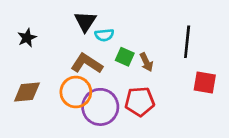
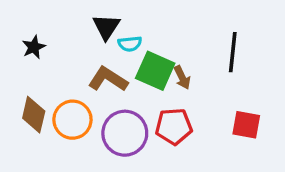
green square: (125, 57) -> (155, 71), size x1.6
red square: (205, 83) -> (246, 125), moved
brown diamond: (27, 92) -> (34, 115), turned -72
orange circle: (76, 92) -> (72, 120), moved

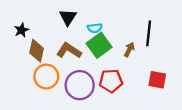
cyan semicircle: (130, 44) -> (95, 28), moved
green square: (155, 71) -> (99, 45), turned 30
brown arrow: (182, 77) -> (129, 50), moved, turned -128
brown diamond: (34, 115) -> (37, 51), moved

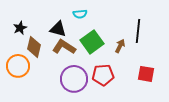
black triangle: (68, 17) -> (58, 29), moved, turned -48
cyan semicircle: (95, 28) -> (80, 14), moved
orange circle: (46, 77) -> (18, 66), moved

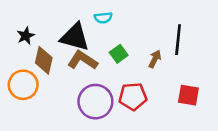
black triangle: (58, 29) -> (75, 37), size x1.4
green square: (92, 42) -> (119, 54), size x0.6

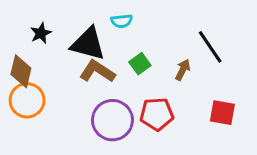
black star: (26, 36) -> (41, 33), moved
black line: (178, 40) -> (210, 47), turned -40
brown diamond: (44, 60) -> (21, 71), moved

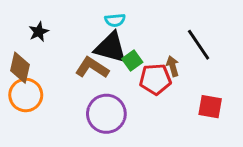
black triangle: (88, 44) -> (111, 48), moved
brown arrow: (183, 70) -> (173, 66), turned -42
red pentagon: (157, 114) -> (155, 79), moved

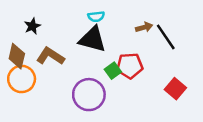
green square: (132, 60) -> (113, 71), moved
brown arrow: (173, 66) -> (144, 27), moved, turned 91
brown L-shape: (92, 68) -> (50, 56), moved
red square: (210, 107) -> (175, 89), turned 30

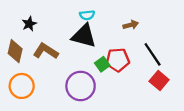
black line: (166, 37) -> (153, 54), moved
orange circle: (22, 79) -> (22, 86), moved

